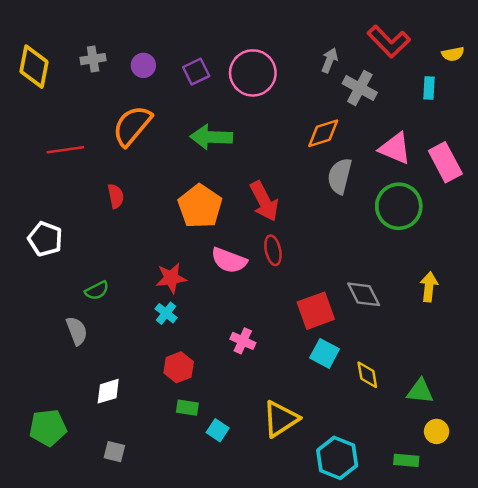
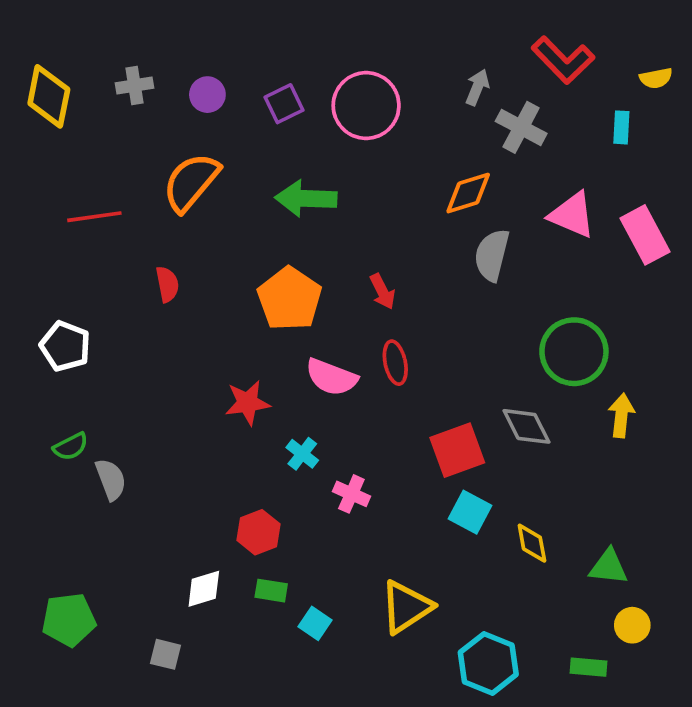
red arrow: (264, 201) -> (382, 292), size x0.6
green circle: (399, 206) -> (574, 352), moved
green semicircle: (97, 291) -> (71, 446), moved
cyan cross: (166, 313) -> (302, 454), moved
white diamond: (108, 391) -> (204, 589), moved

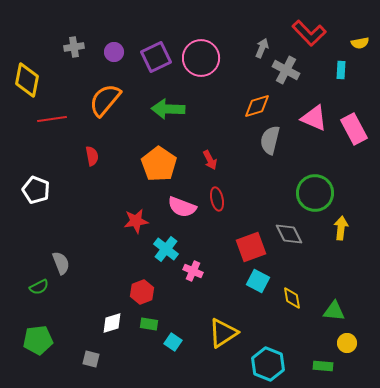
yellow diamond: (49, 96) -> (27, 80), moved
purple square: (284, 104) -> (156, 57), size x1.4
green semicircle: (71, 446) -> (39, 287), moved
cyan cross: (302, 454) -> (166, 249), size x1.4

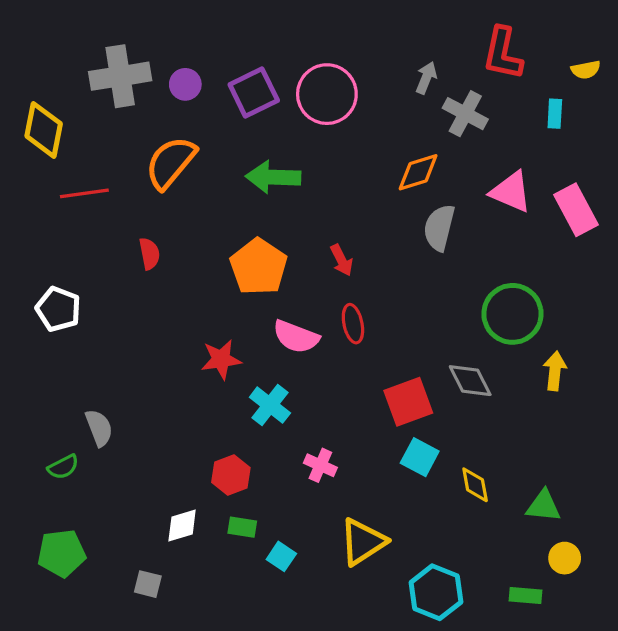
red L-shape: (309, 33) -> (503, 53), turned 56
gray cross: (74, 47) -> (120, 76), size x1.8
pink cross: (193, 271) -> (320, 465), moved

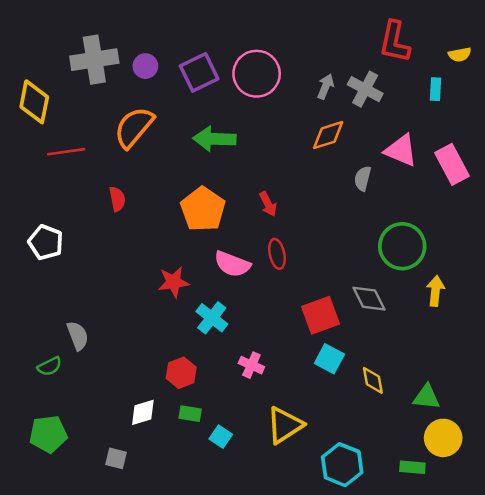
gray arrow: (426, 78) -> (326, 86), moved
gray semicircle: (439, 228) -> (363, 178), moved, size x0.7
yellow circle: (565, 558) -> (443, 438), size x1.5

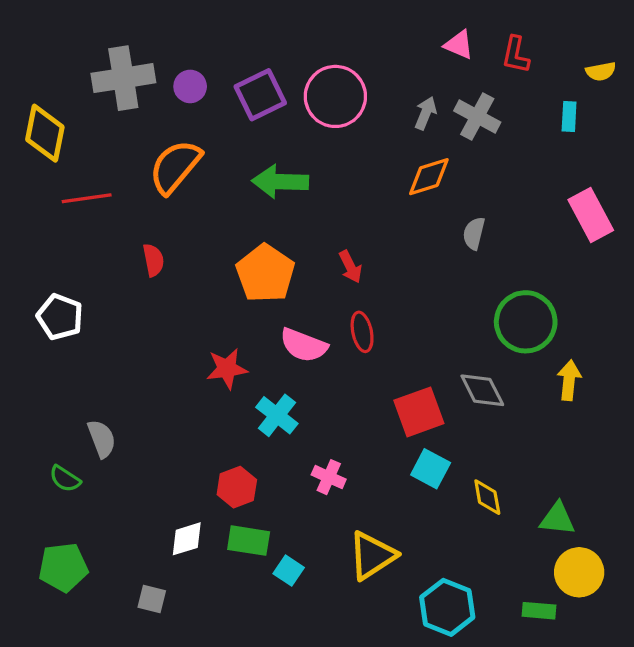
red L-shape: (395, 42) -> (516, 55), size x0.7
pink triangle: (401, 150) -> (459, 45), moved, size x0.7
green semicircle: (50, 366) -> (65, 479), turned 60
green rectangle: (190, 414) -> (249, 541), size x1.4

